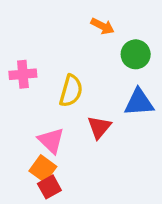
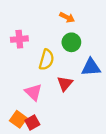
green circle: (136, 54) -> (71, 42), moved
pink cross: (23, 74) -> (19, 39), moved
orange square: (43, 169) -> (18, 119), moved

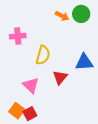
green circle: (71, 42) -> (81, 14), moved

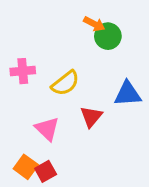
green circle: (81, 14) -> (108, 36), moved
pink cross: (18, 36) -> (23, 71), moved
yellow semicircle: (43, 55) -> (65, 83), turned 36

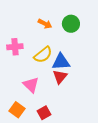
orange arrow: (94, 24) -> (45, 24), moved
blue triangle: (128, 94) -> (61, 62), moved
red square: (46, 171) -> (44, 113), moved

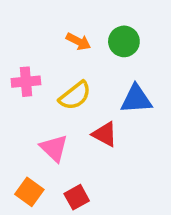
blue triangle: (61, 62) -> (136, 99), moved
red triangle: (60, 77) -> (105, 134), turned -42

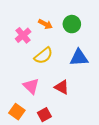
pink cross: (26, 82) -> (23, 35), moved, turned -35
red triangle: (105, 134) -> (62, 87), moved

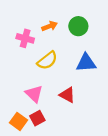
orange arrow: (45, 24) -> (50, 26), turned -48
pink cross: (23, 35) -> (25, 38), turned -35
red square: (44, 115) -> (37, 118), moved

